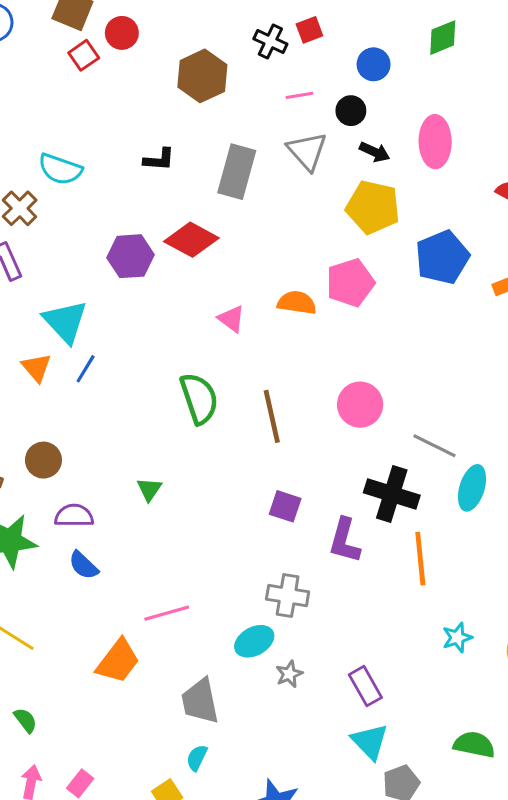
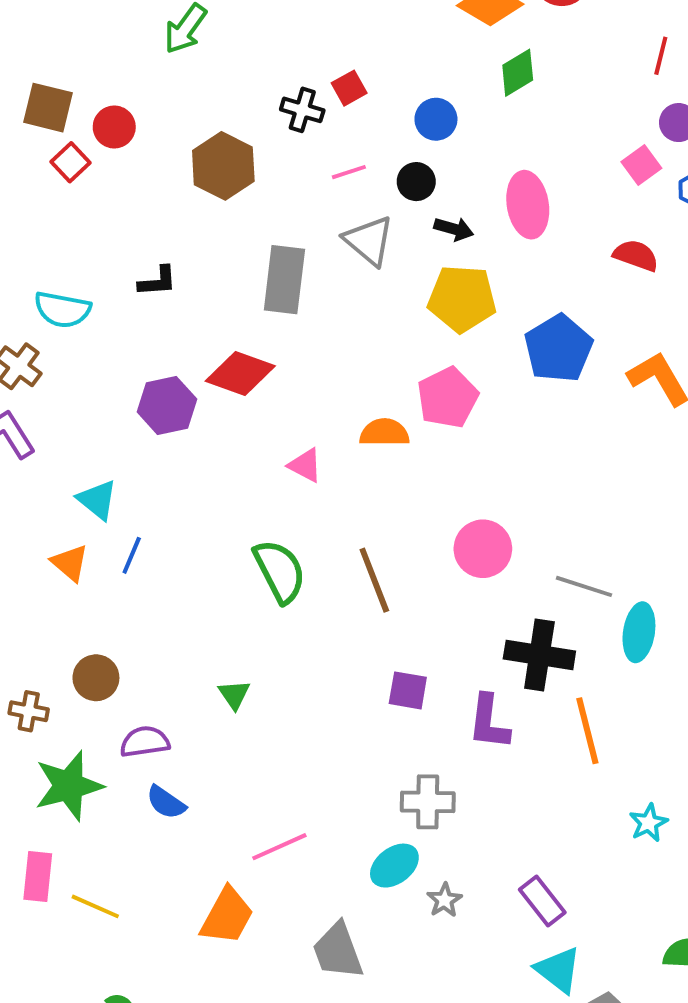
black L-shape: (159, 159) -> (158, 281), moved
cyan triangle: (65, 322) -> (97, 500), size x0.7

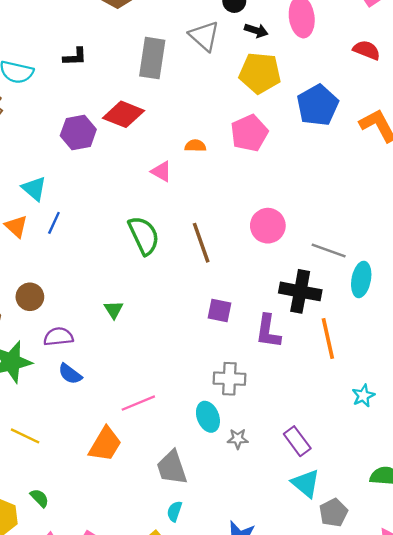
orange semicircle: (384, 433) -> (195, 146), moved, size x0.7
cyan ellipse: (394, 866) -> (208, 417), turned -76
gray star: (444, 900) -> (238, 439), turned 30

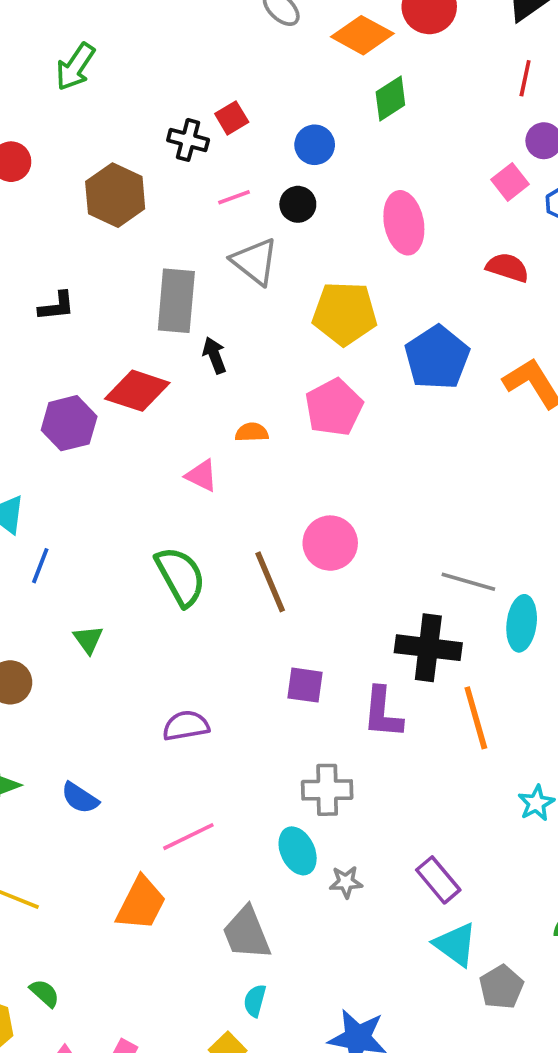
black arrow: (256, 31) -> (214, 355), moved, turned -125
pink circle: (268, 226) -> (330, 543), moved
green triangle: (114, 310) -> (88, 639), moved
purple semicircle: (58, 337) -> (186, 726), moved

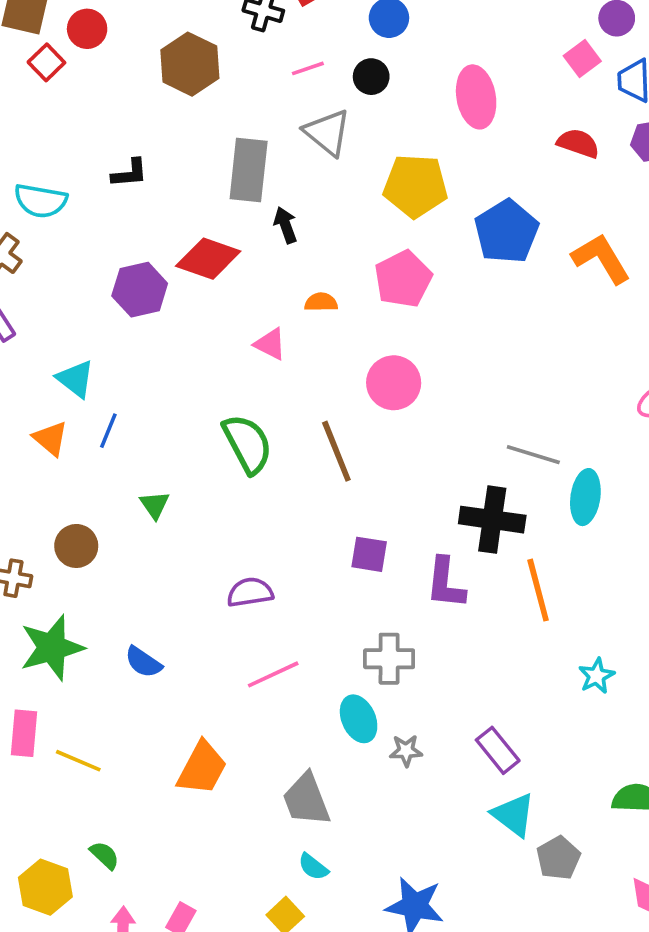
pink circle: (330, 543) -> (394, 383), moved
pink line: (188, 837) -> (273, 674), moved
cyan semicircle: (255, 1001) -> (313, 867), turned -68

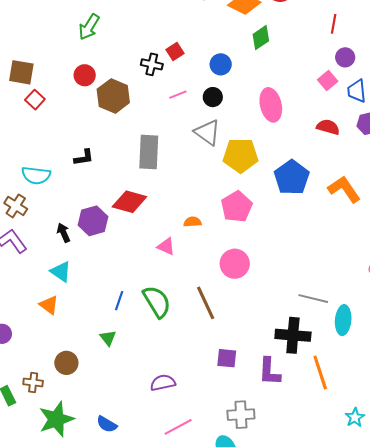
red circle: (87, 29) -> (85, 75), moved
gray triangle: (327, 133) -> (207, 132), moved
black arrow: (285, 225) -> (64, 233), moved
blue line: (108, 431) -> (119, 301), moved

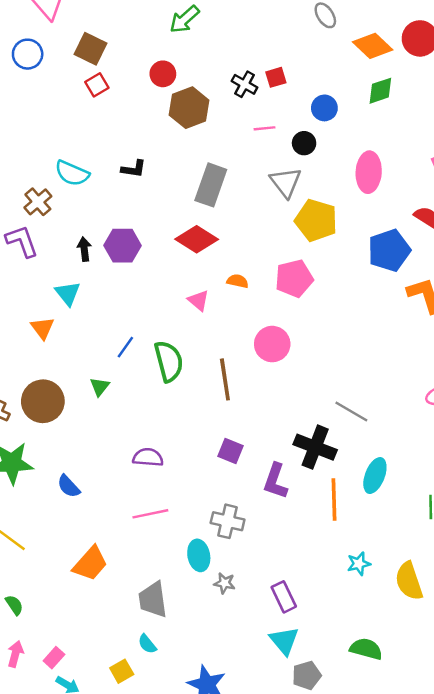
blue pentagon: (292, 177) -> (389, 250), moved
red diamond: (129, 202) -> (197, 239), moved
cyan ellipse: (343, 320) -> (375, 476), moved
brown circle: (66, 363) -> (43, 401), size x1.5

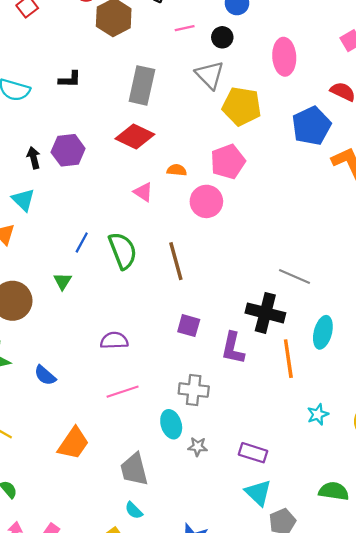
pink circle: (272, 344) -> (206, 201), moved
purple rectangle: (284, 597) -> (253, 453), turned -40

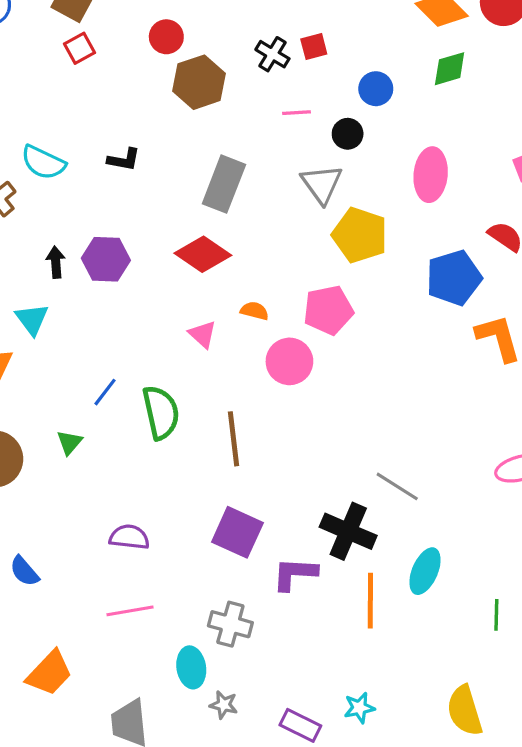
purple square: (189, 326) -> (237, 532), size x1.5
purple L-shape: (233, 348) -> (295, 574), turned 72
cyan star: (318, 414) -> (359, 708), moved

